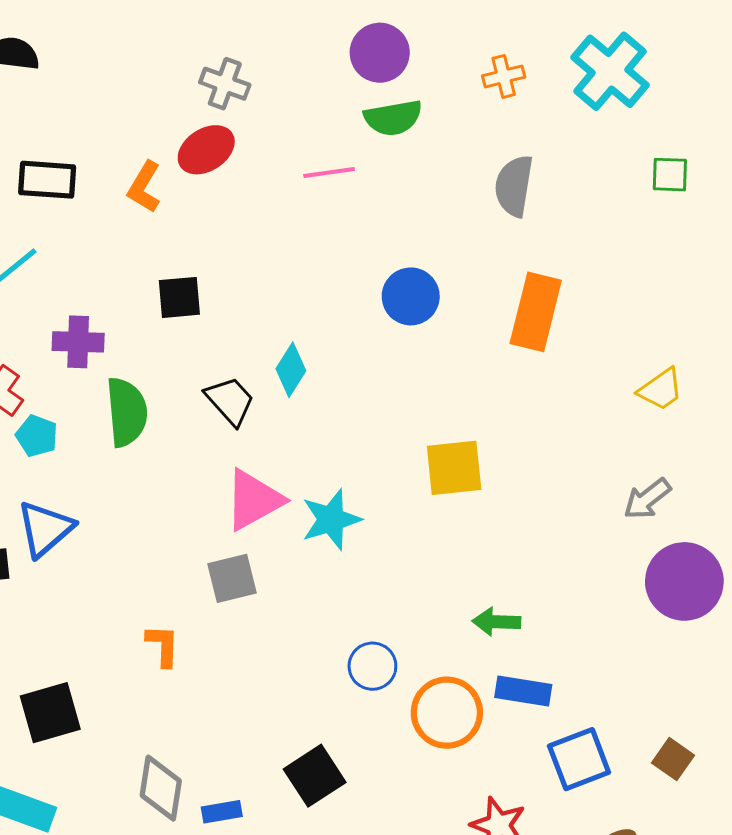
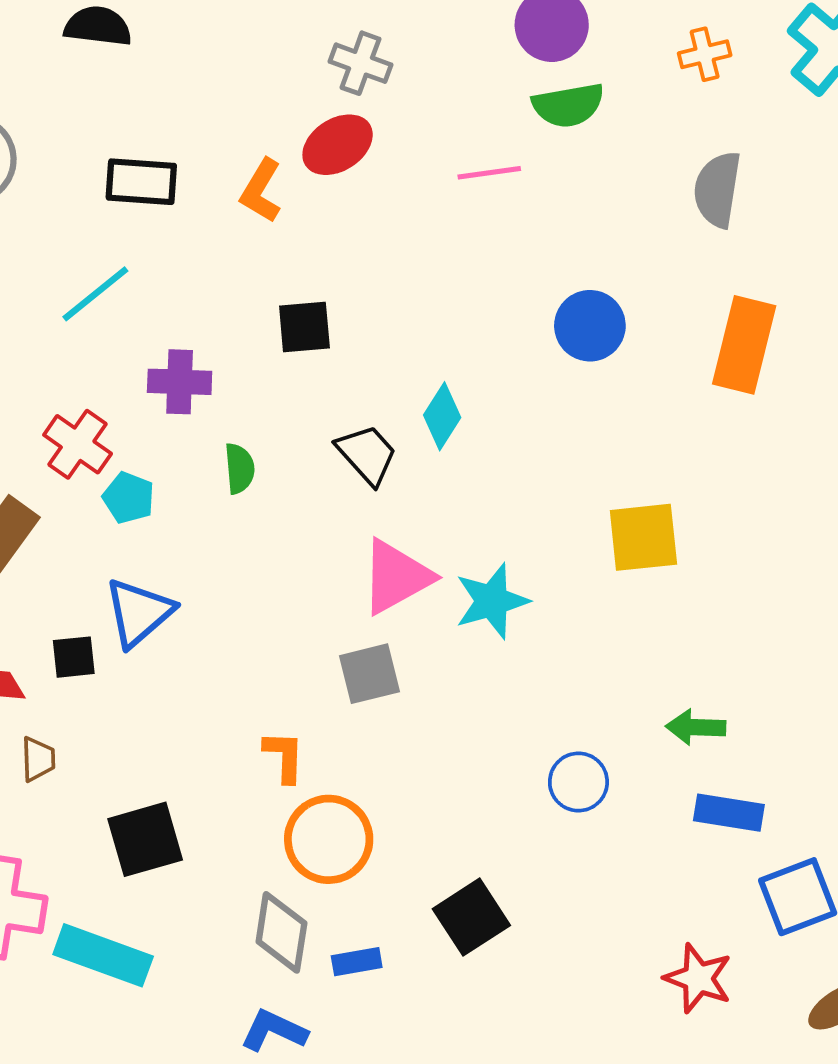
green semicircle: (127, 412) -> (239, 468), size x0.6
blue circle: (372, 666) -> (578, 782), moved
orange circle: (447, 713) -> (329, 839), moved

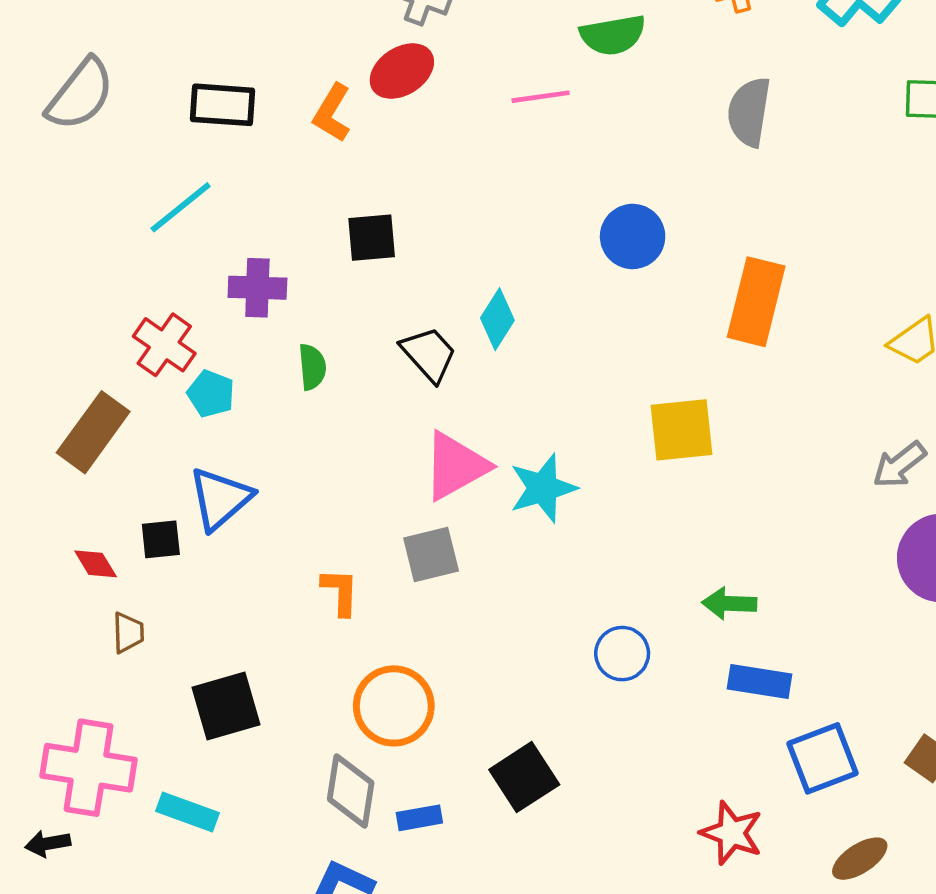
orange rectangle: (744, 345) -> (756, 302), moved
orange L-shape: (284, 757) -> (340, 592), moved
cyan rectangle: (103, 955) -> (188, 812), size x0.7

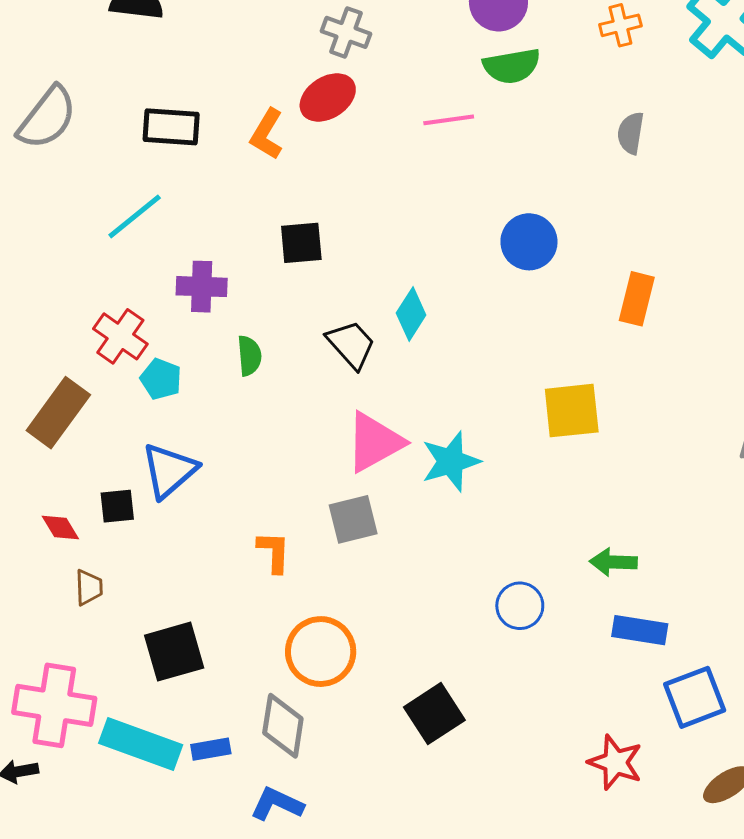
gray semicircle: (749, 112) -> (631, 133), size x0.7
orange rectangle: (756, 302) -> (637, 299), size x0.7
cyan rectangle: (188, 812) -> (141, 744), size x1.5
blue rectangle: (419, 818) -> (211, 749), moved

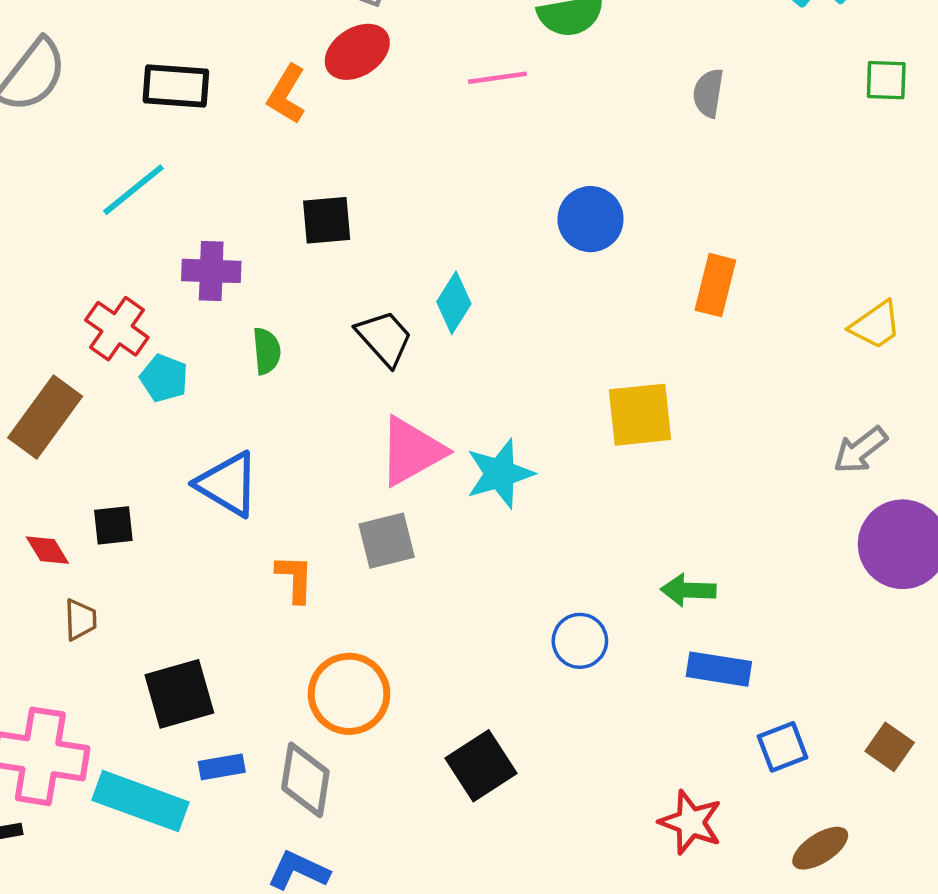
blue triangle: (169, 471) -> (228, 484), moved, turned -48
blue square: (695, 697) -> (783, 747), size x0.7
blue rectangle: (211, 749) -> (222, 767), moved

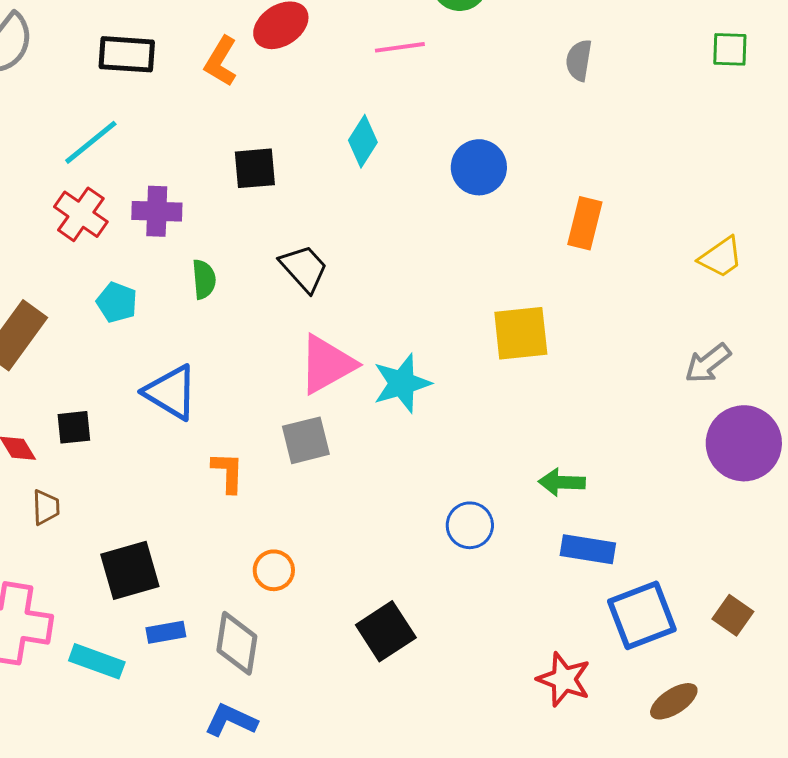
cyan diamond: (454, 303) -> (363, 141), moved
red cross: (117, 329) -> (81, 214), moved
orange circle: (349, 694) -> (274, 570), size x0.6
blue square: (783, 747) -> (642, 615), size x1.6
cyan rectangle: (141, 801) -> (97, 661), size x0.7

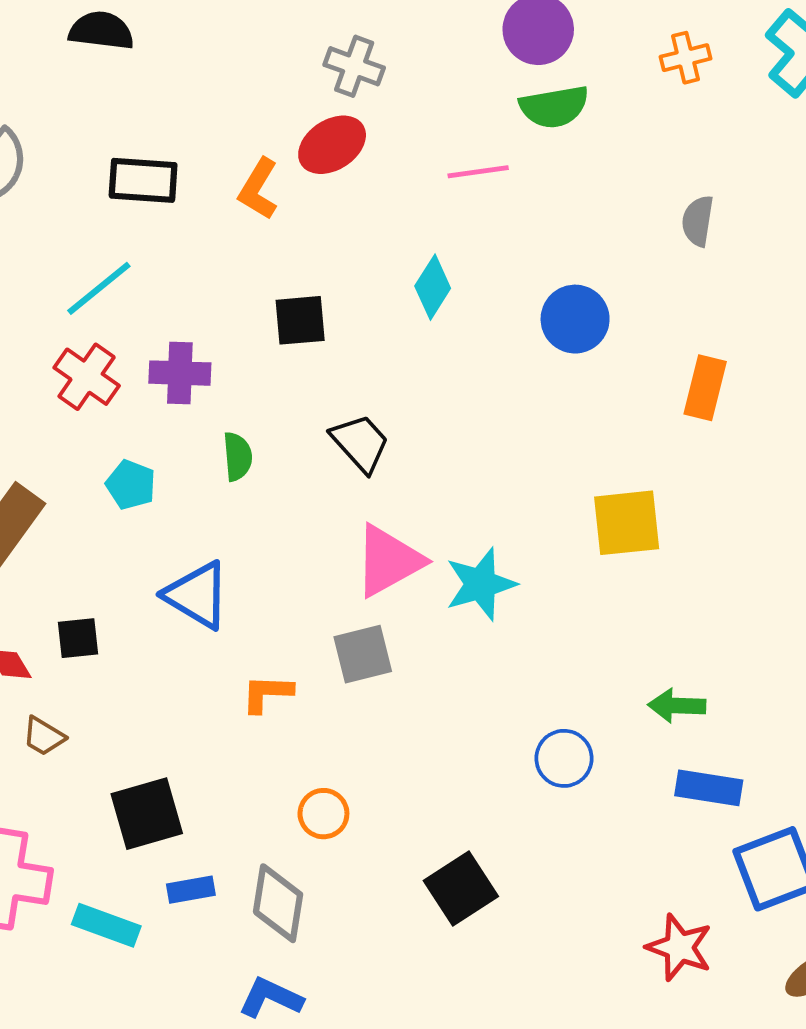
gray semicircle: (579, 60) -> (698, 221), moved
orange L-shape: (228, 472) -> (267, 693), turned -90
brown trapezoid: (46, 507) -> (44, 736), turned 123

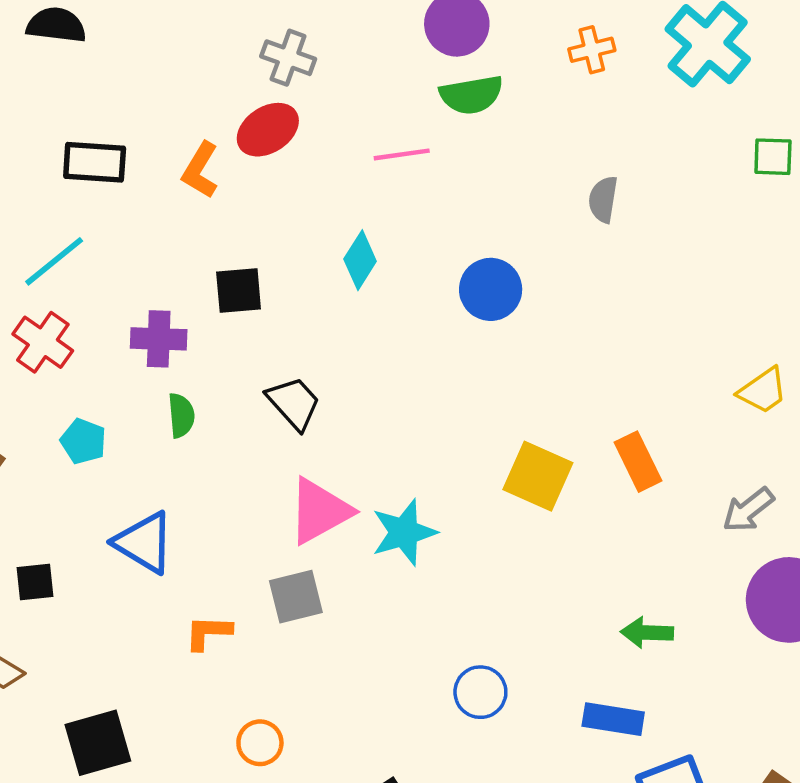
purple cross: (180, 373) -> (159, 339), moved
orange rectangle: (705, 388) -> (638, 462), moved, turned -40
yellow square: (627, 523) -> (538, 476), turned 30
green arrow: (677, 706) -> (647, 633), moved

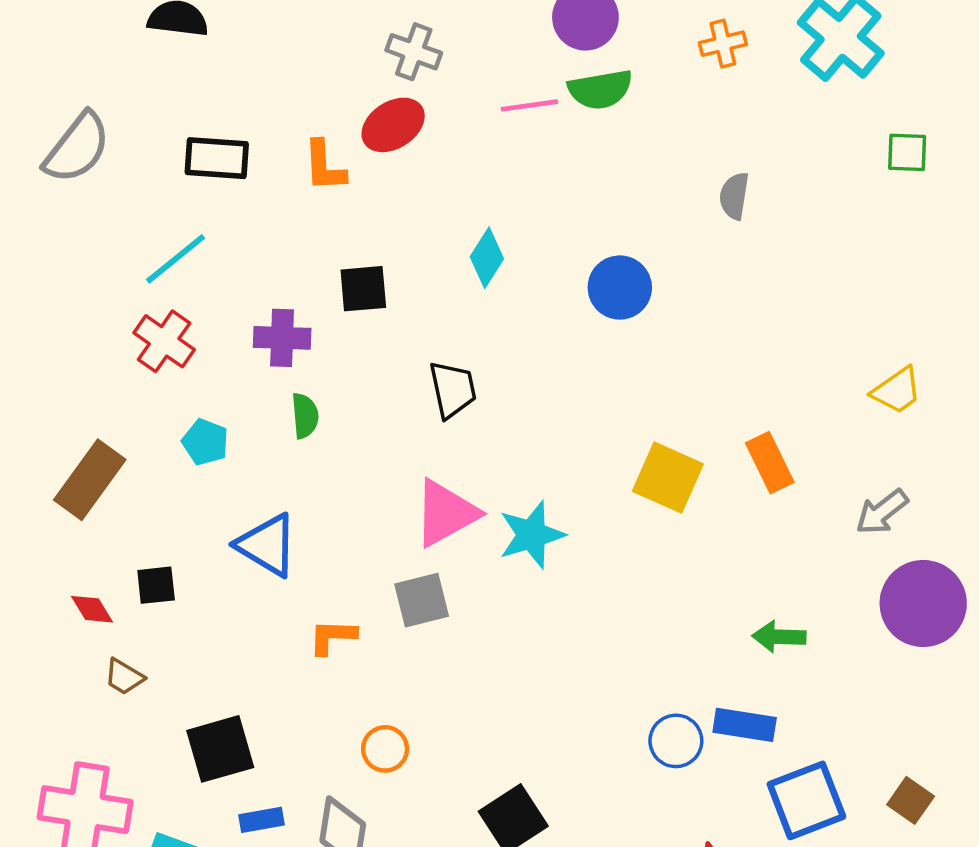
pink line: (402, 154) -> (529, 105), moved
orange L-shape: (200, 170) -> (324, 166), turned -34
black trapezoid: (294, 403) -> (453, 389), moved, turned 30
blue circle: (480, 692) -> (676, 741), moved

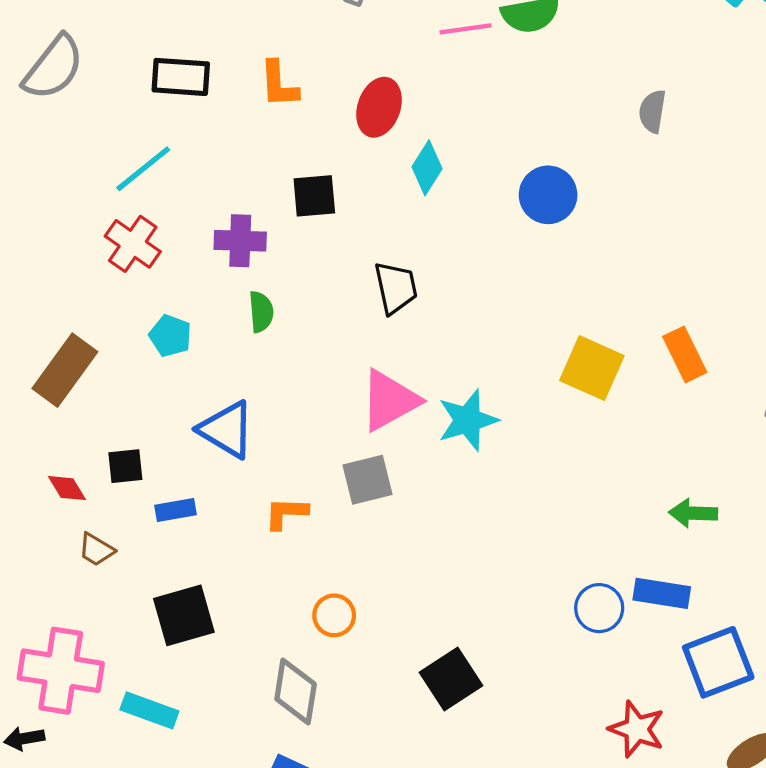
red ellipse: (393, 125) -> (379, 107), moved, turned -38
blue rectangle: (261, 820) -> (176, 510), moved

